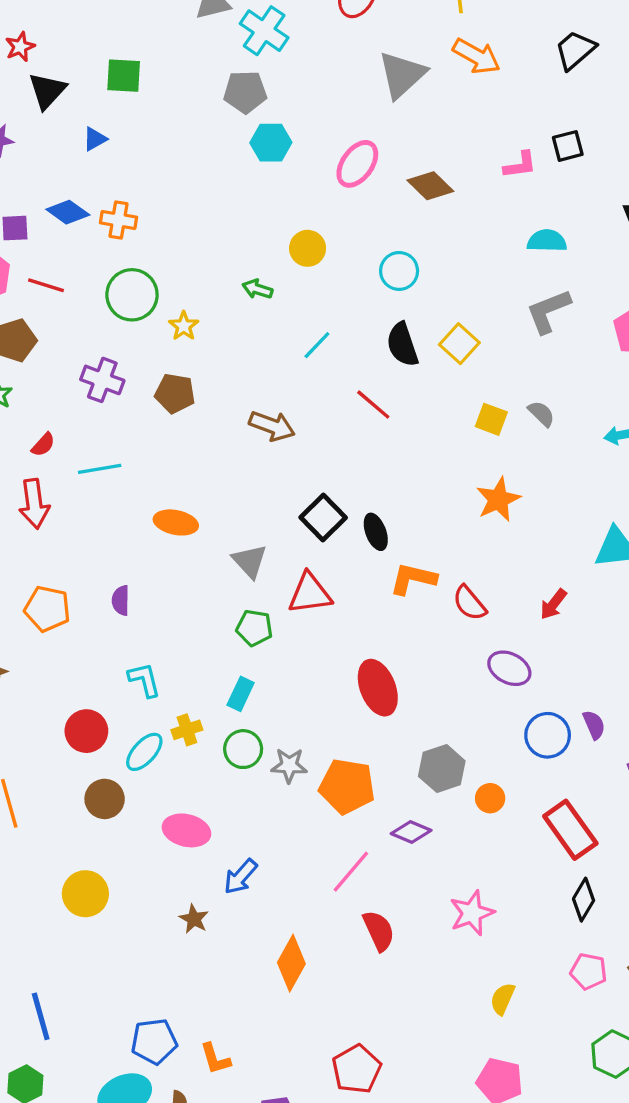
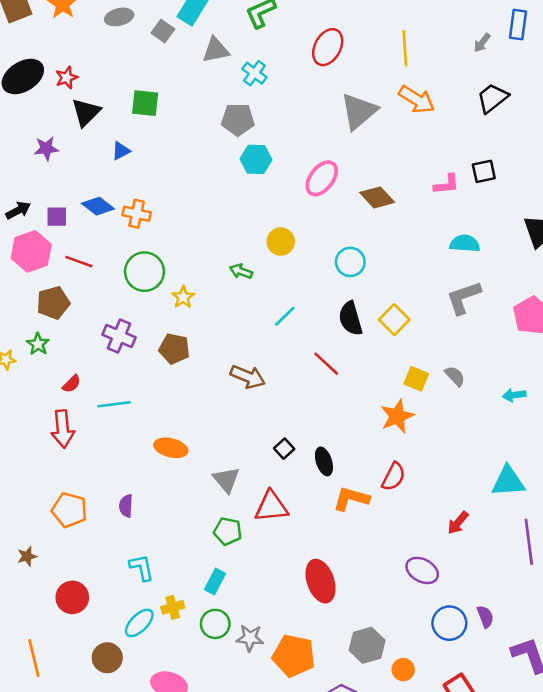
cyan cross: (264, 31) -> (254, 73), size x0.7
orange star: (498, 499) -> (397, 416), moved
black square: (323, 517) -> (284, 449), size x0.6
red semicircle: (469, 603) -> (394, 477), moved, turned -116
red circle: (86, 731) -> (72, 597), moved

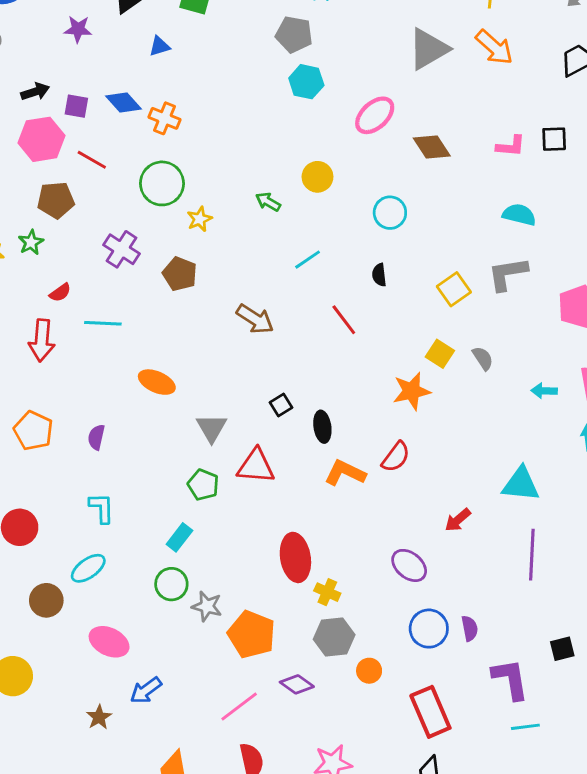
black semicircle: (350, 319) -> (379, 275), size x0.6
yellow square: (394, 320) -> (454, 289), moved
yellow cross: (173, 607) -> (327, 592), moved, turned 30

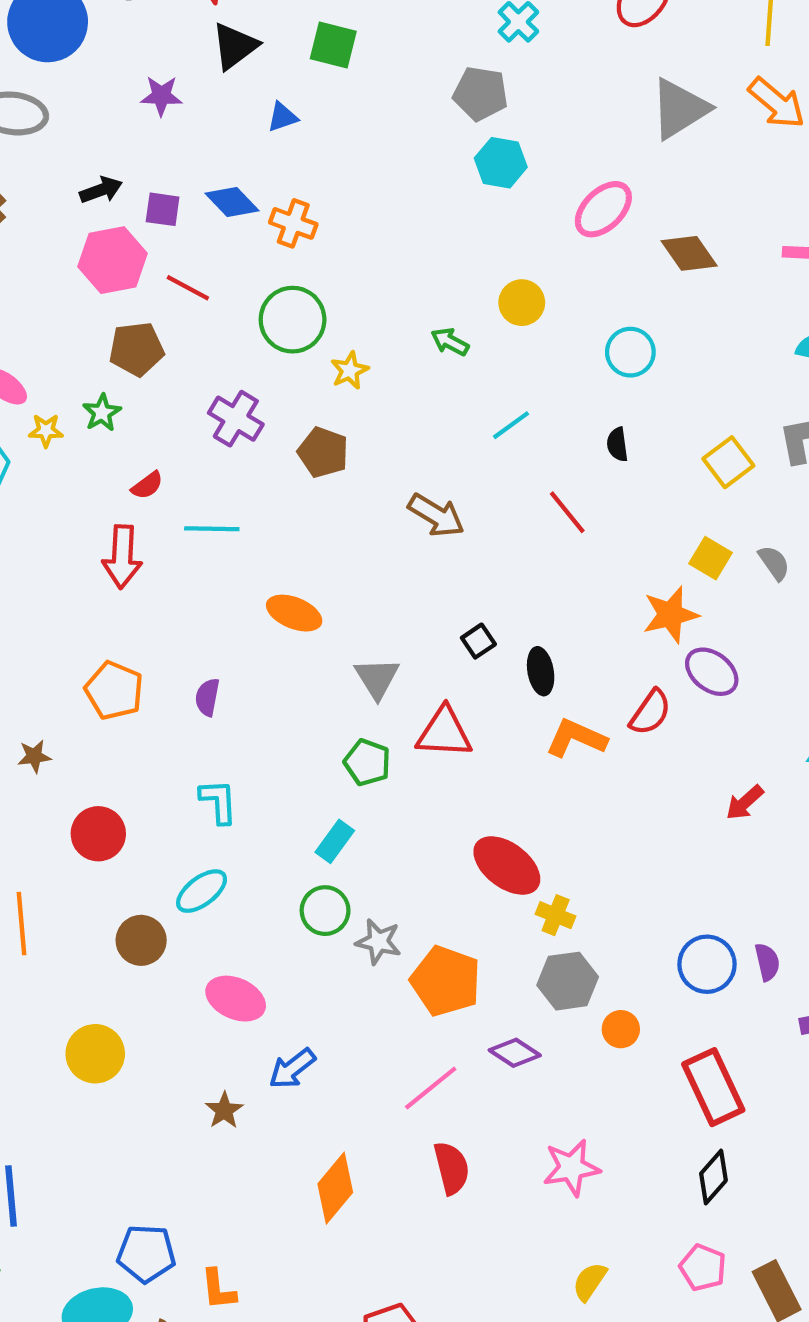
red ellipse: (295, 557) -> (507, 865), turned -42
purple ellipse: (409, 565) -> (712, 672), moved

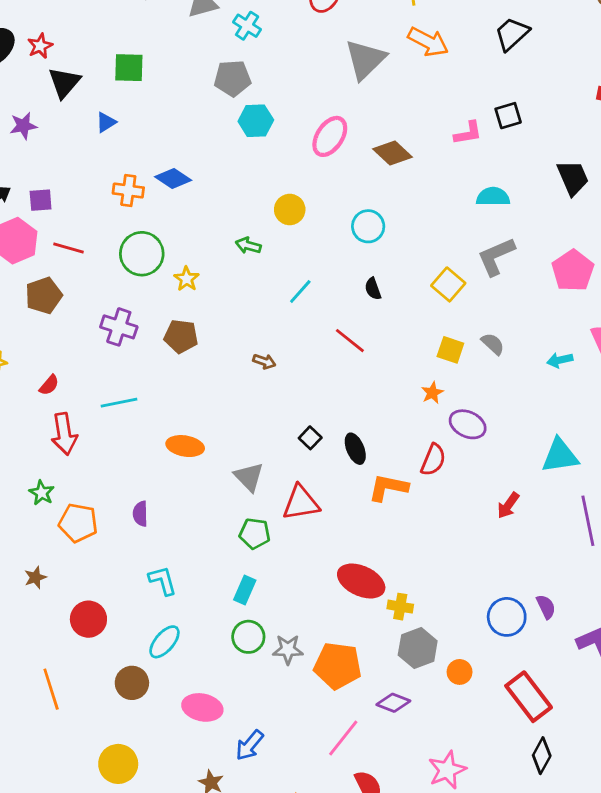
blue diamond: (232, 202) -> (173, 178), moved
green star: (102, 413) -> (42, 493), moved
red semicircle: (147, 485) -> (49, 385), moved
brown arrow: (436, 515) -> (264, 361), size x0.6
orange star: (671, 615) -> (432, 393), size x0.6

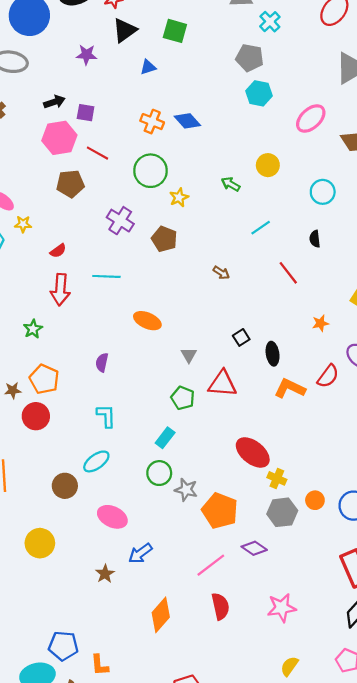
orange star: (432, 393) -> (320, 323), moved
gray triangle: (249, 477) -> (189, 355), size x0.7
orange pentagon: (78, 523) -> (44, 379), moved
red circle: (88, 619) -> (36, 416), moved
orange circle: (460, 672) -> (315, 500), moved

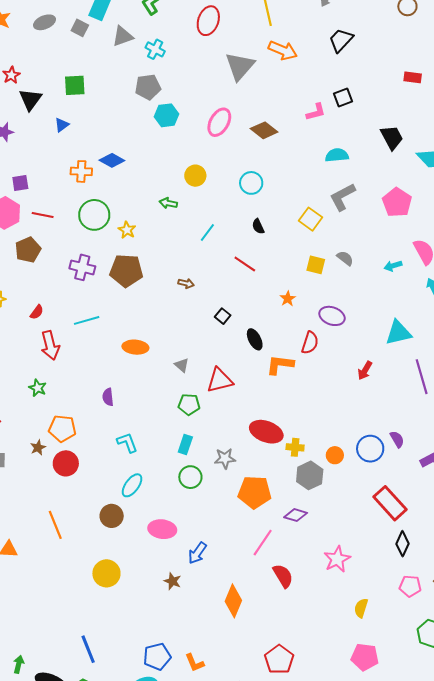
brown pentagon: (164, 239) -> (126, 271), size x1.4
black square: (241, 337) -> (223, 316), moved
gray star: (186, 490) -> (225, 458), moved

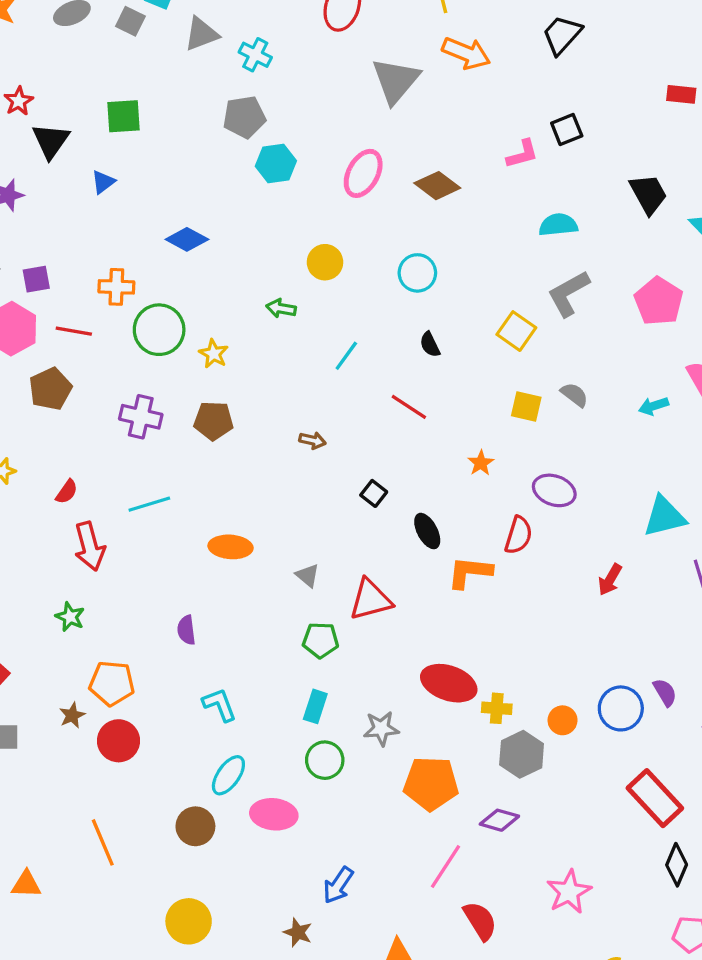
orange cross: (81, 171) -> (116, 287), moved
brown pentagon: (126, 271) -> (214, 421), size x0.7
pink ellipse: (162, 529) -> (274, 814), moved

